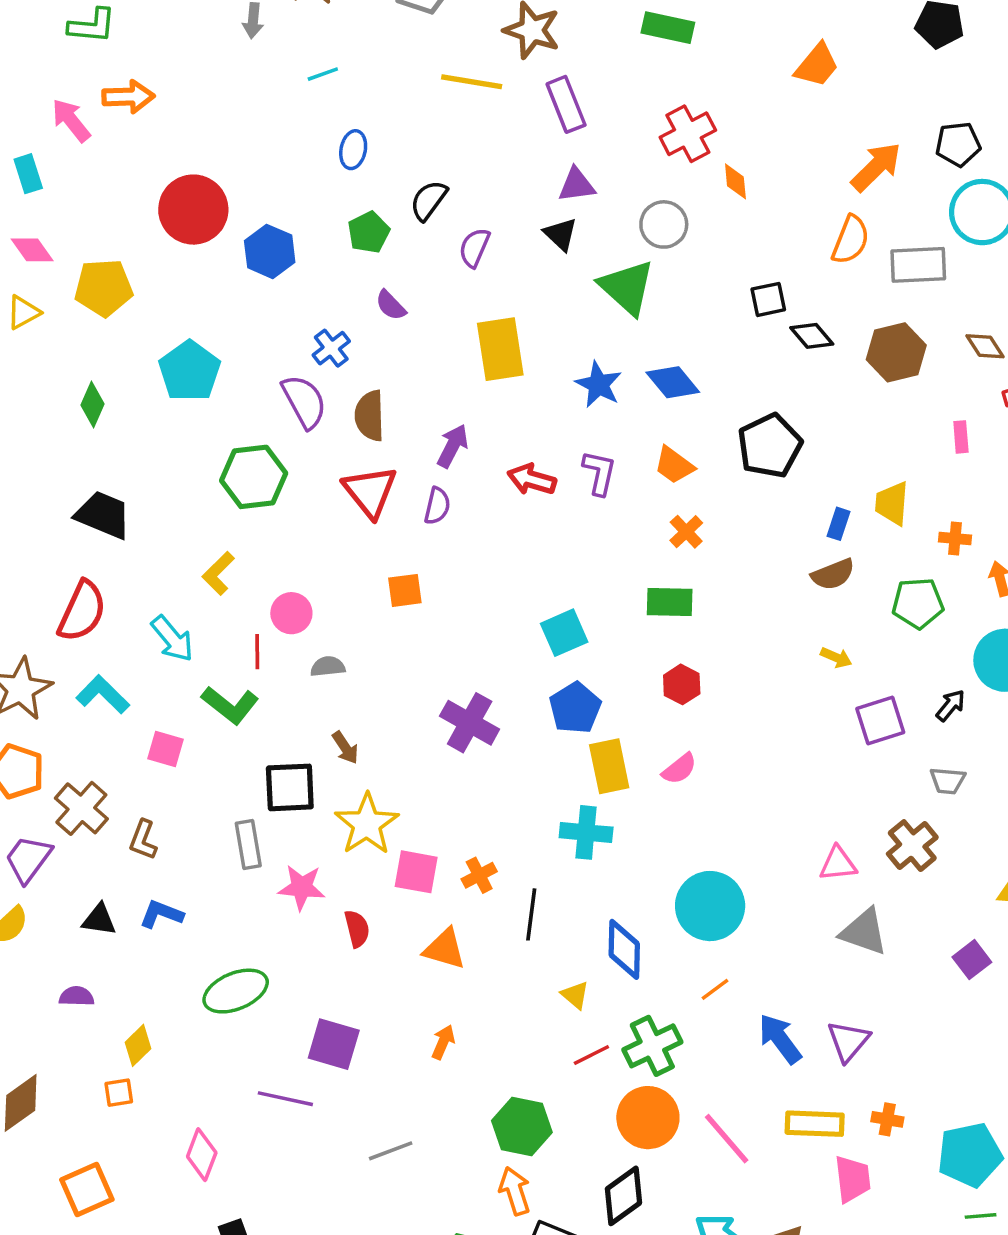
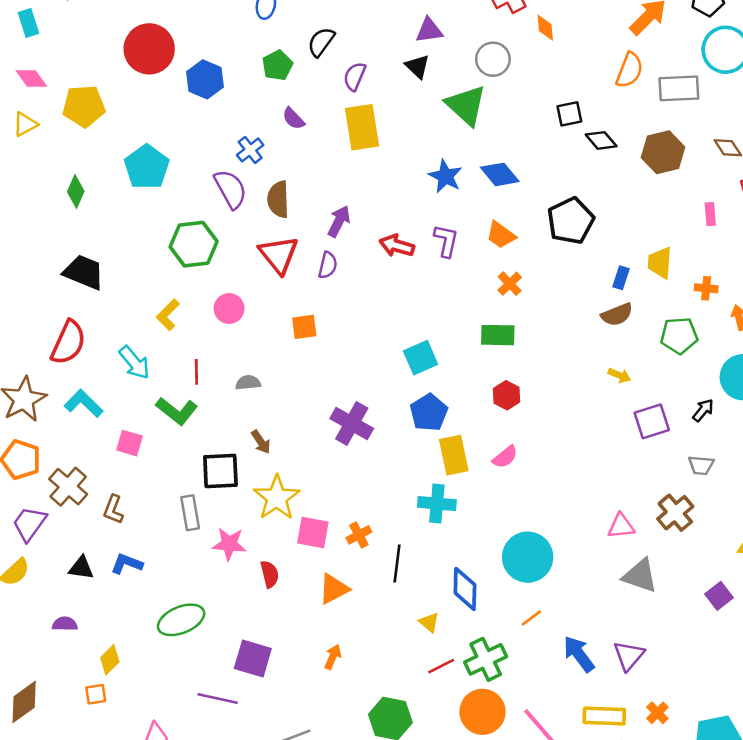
yellow rectangle: (500, 349) -> (362, 127), moved
pink circle: (291, 613) -> (229, 308), moved
orange triangle: (445, 949) -> (334, 589), turned -44
orange cross: (887, 1119) -> (657, 713), turned 35

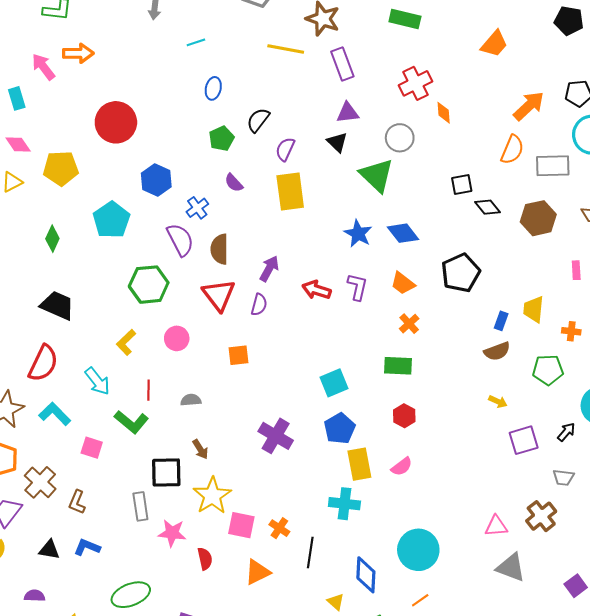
blue hexagon: (205, 79) -> (156, 180), moved
orange cross: (359, 535) -> (279, 528), turned -30

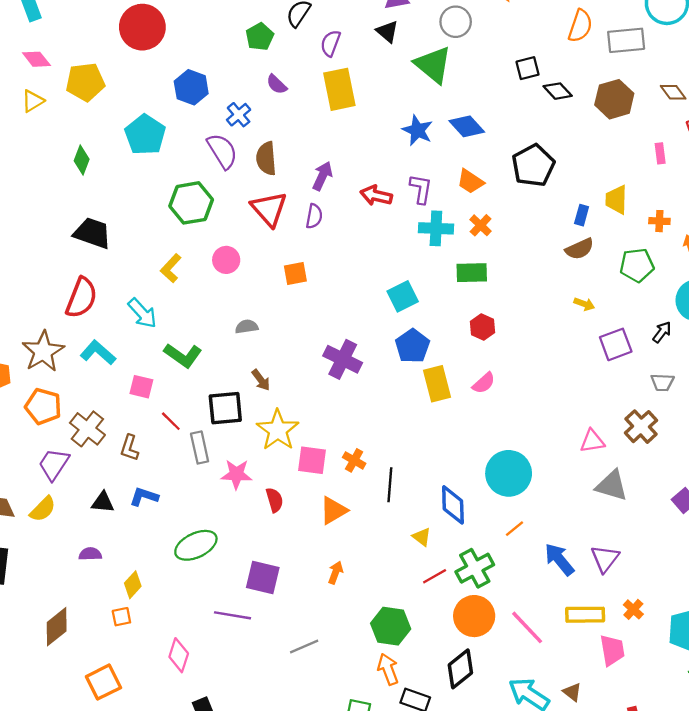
red line: (148, 390) -> (171, 421), moved, turned -42
cyan cross: (344, 504) -> (436, 228), moved

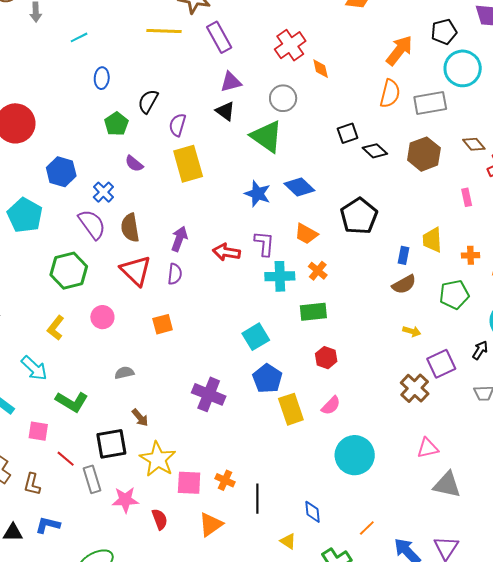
brown cross: (641, 427) -> (415, 388), moved
cyan circle: (509, 473) -> (355, 455), moved
blue diamond: (453, 505) -> (313, 512), size x0.7

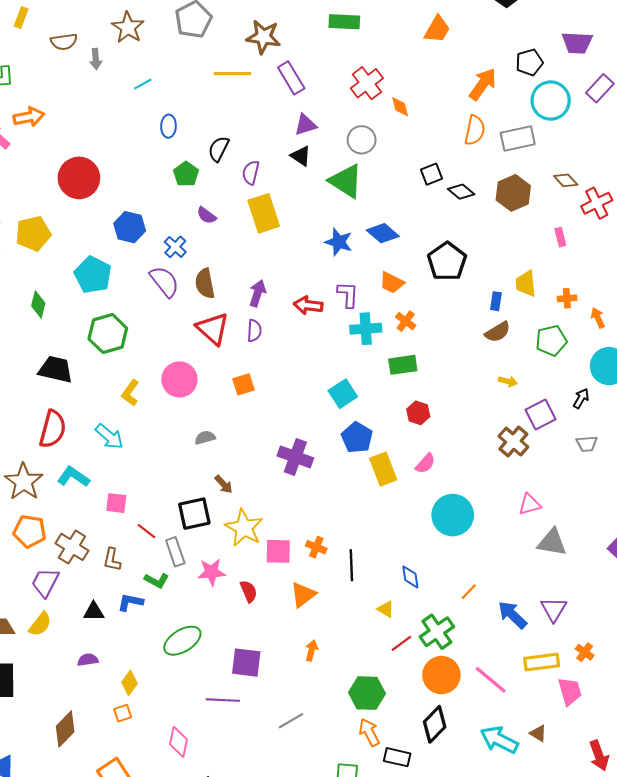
green hexagon: (69, 271) -> (108, 334), moved
pink circle: (102, 317) -> (179, 379), size x1.4
green L-shape: (72, 402) -> (157, 580), moved, size x0.7

